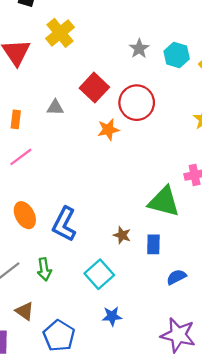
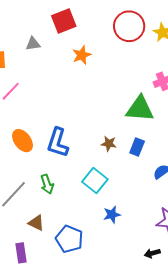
red square: (94, 88) -> (64, 21), turned 35
red circle: (137, 103) -> (129, 26), moved
blue rectangle: (153, 244) -> (137, 147), turned 30

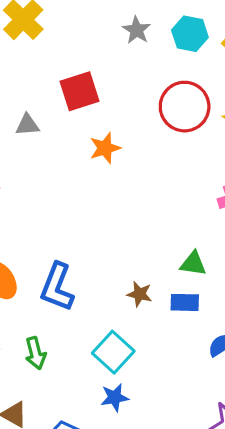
green triangle: (140, 109) -> (193, 264), moved, size x0.6
blue rectangle: (137, 147) -> (185, 302), turned 66
blue star: (112, 215) -> (115, 397), moved

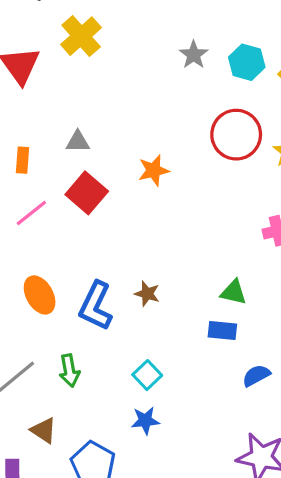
red square: (79, 91) -> (87, 193), moved, turned -36
brown star: (140, 294) -> (147, 294), moved
cyan square: (113, 352) -> (147, 375), size x0.7

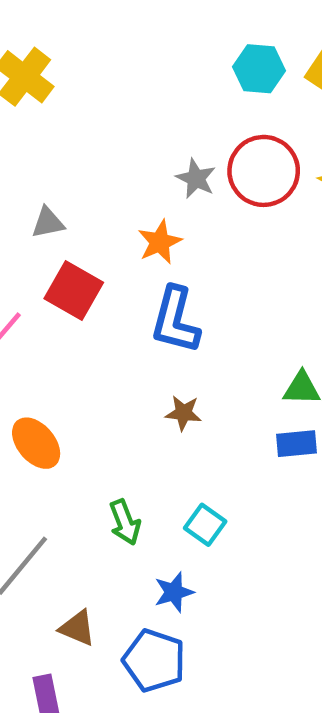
gray star: (194, 55) -> (196, 179), moved
blue L-shape: (96, 306) -> (175, 320), moved
green arrow: (69, 371) -> (125, 522), moved
blue star: (145, 421) -> (174, 592), moved

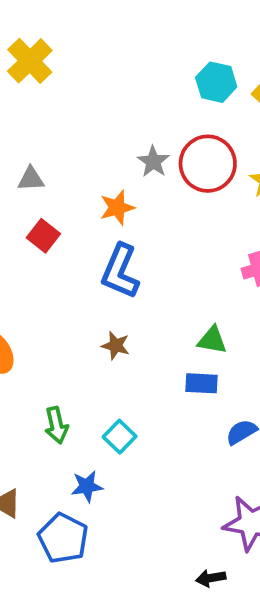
red square: (74, 290) -> (43, 236), size x0.7

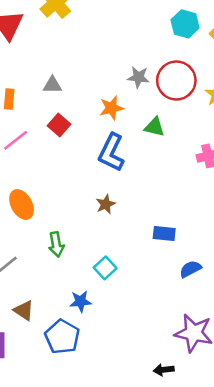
gray star: (153, 162) -> (138, 77), turned -30
green triangle: (212, 340) -> (154, 127), moved
brown star: (116, 346) -> (106, 204), turned 30
green arrow: (56, 425) -> (56, 244), moved

